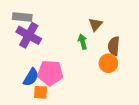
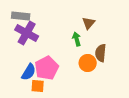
brown semicircle: (114, 46) -> (101, 53), moved
orange circle: (108, 63) -> (88, 63), moved
pink pentagon: (50, 73) -> (47, 68), turned -30

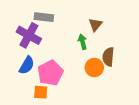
gray rectangle: (21, 16) -> (44, 17), moved
blue semicircle: (29, 72) -> (27, 65), moved

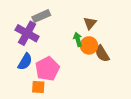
gray rectangle: (44, 17) -> (41, 16), turned -30
brown semicircle: (108, 57) -> (102, 54), turned -36
orange circle: (94, 68) -> (89, 45), moved

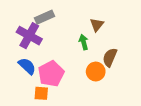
orange circle: (89, 45) -> (96, 72), moved
brown semicircle: (102, 54) -> (110, 57), turned 54
blue semicircle: (25, 62) -> (27, 66), turned -78

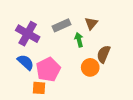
gray rectangle: (44, 17) -> (61, 25), moved

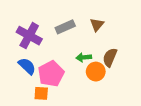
green arrow: (79, 40) -> (84, 57), moved, turned -80

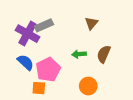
gray rectangle: (65, 27) -> (44, 25), moved
orange circle: (96, 72) -> (88, 86), moved

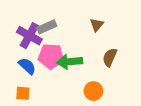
green arrow: (79, 54) -> (70, 62), moved, size x1.6
pink pentagon: (48, 70) -> (51, 56), moved, turned 30
orange square: (39, 88) -> (23, 93), moved

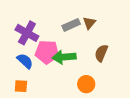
gray rectangle: (47, 27) -> (71, 25), moved

